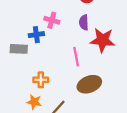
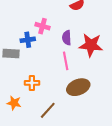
purple semicircle: (84, 22) -> (67, 38), moved
orange star: (34, 102) -> (14, 103), moved

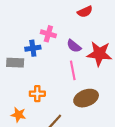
purple semicircle: (67, 38) -> (74, 46), turned -48

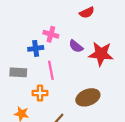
gray rectangle: (15, 63) -> (18, 72), moved
pink line: (73, 70) -> (51, 70), moved

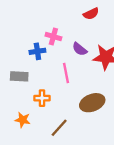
pink line: (51, 70) -> (66, 73), moved

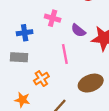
blue cross: (37, 51) -> (25, 33), moved
orange cross: (42, 98) -> (41, 79), turned -32

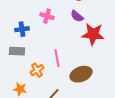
purple semicircle: (78, 30) -> (77, 16), moved
pink line: (65, 54) -> (57, 58), moved

